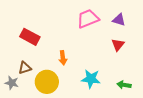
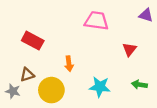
pink trapezoid: (88, 19) -> (96, 21), turned 30
purple triangle: (119, 20) -> (146, 15), moved
green arrow: (124, 85) -> (139, 85), moved

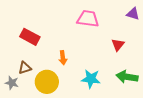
green arrow: (139, 85) -> (127, 77), size x1.5

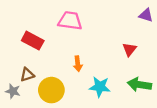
pink trapezoid: (88, 19) -> (70, 21), moved
orange arrow: (63, 58) -> (78, 64), moved

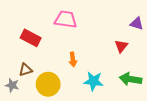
purple triangle: (146, 15) -> (137, 24), moved

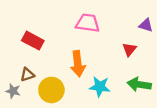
pink trapezoid: (66, 19) -> (88, 23), moved
orange arrow: (73, 60) -> (78, 64), size x1.6

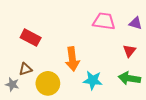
pink trapezoid: (88, 23) -> (104, 21), moved
red triangle: (129, 49) -> (129, 51), moved

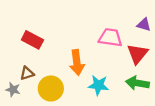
pink trapezoid: (104, 21) -> (110, 38), moved
red triangle: (129, 51) -> (137, 54), size x1.5

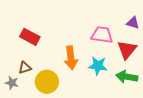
cyan star: (98, 85) -> (98, 66), moved

